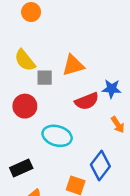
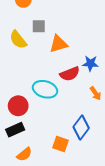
gray square: (45, 78) -> (39, 26), moved
red circle: (25, 106) -> (18, 106), moved
cyan ellipse: (57, 136) -> (45, 89), moved

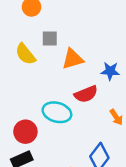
blue star: (90, 63) -> (110, 71), moved

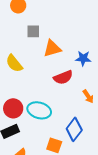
yellow semicircle: (25, 54) -> (14, 63), moved
cyan ellipse: (57, 112) -> (39, 110), moved

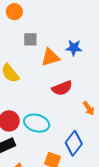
blue star: (83, 58) -> (74, 48), moved

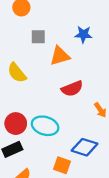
blue star: (74, 48) -> (83, 34), moved
blue diamond: (74, 143) -> (85, 147), turned 70

